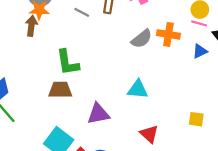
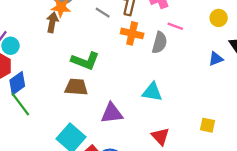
pink line: (199, 23) -> (175, 26), moved
orange cross: (168, 34) -> (132, 33), moved
gray semicircle: (142, 39) -> (160, 43), turned -40
green L-shape: (68, 62) -> (85, 61), turned -64

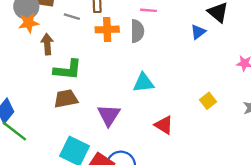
brown arrow: (52, 22) -> (47, 44), moved
purple triangle: (112, 113) -> (109, 115), turned -35
yellow square: (208, 125) -> (208, 101), turned -35

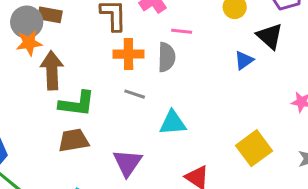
gray line: (72, 17) -> (135, 94), moved
brown arrow: (47, 44) -> (52, 70), size x1.4
yellow square: (208, 101) -> (254, 148), size x1.6

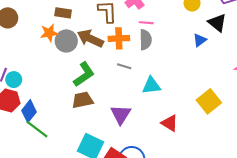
gray circle: (27, 22) -> (66, 41), moved
pink line: (182, 31) -> (146, 23), moved
brown arrow: (52, 70) -> (90, 38), moved, turned -60
green L-shape: (77, 104) -> (84, 74), turned -40

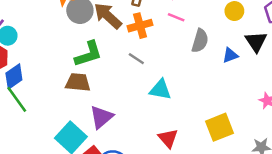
orange cross: (119, 38) -> (140, 26), turned -30
gray semicircle: (146, 40) -> (200, 41), moved
purple triangle: (121, 114) -> (101, 117), moved

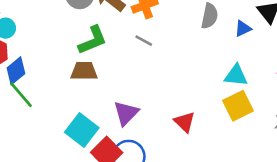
cyan triangle: (160, 90) -> (236, 75), moved
purple triangle: (101, 117) -> (126, 113), moved

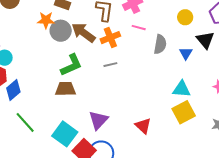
blue triangle: (243, 29) -> (186, 53), turned -32
gray line: (144, 41) -> (110, 65), turned -40
green line: (21, 95) -> (25, 122), moved

